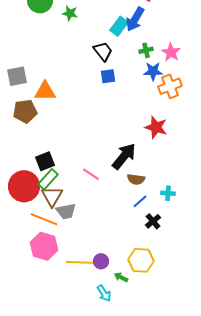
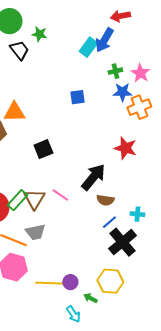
black trapezoid: (103, 51) -> (19, 50), moved
black square: (45, 161) -> (43, 149), moved
brown triangle: (52, 196) -> (34, 199), moved
black cross: (153, 221) -> (122, 242), size x1.8

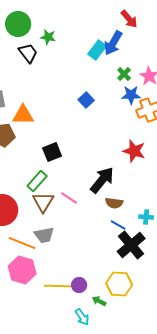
red arrow: (120, 16) -> (129, 19), turned -120
green cross: (115, 71) -> (124, 74), turned -32
blue square: (77, 97) -> (86, 100), turned -35
green rectangle: (17, 200) -> (37, 181), moved
blue line: (109, 222) -> (118, 225), turned 70

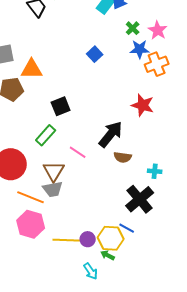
brown triangle: (43, 202) -> (54, 171), moved
blue line: (118, 225) -> (127, 228), moved
yellow hexagon: (119, 284) -> (111, 238), moved

